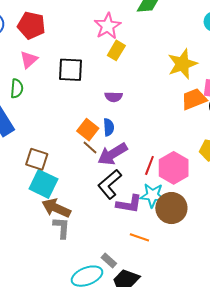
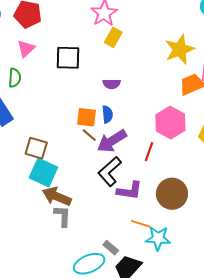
orange square: (88, 130) -> (87, 117), turned -30
pink hexagon: (174, 168) -> (170, 123), moved
cyan star: (153, 195) -> (158, 238), moved

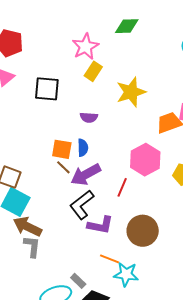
yellow star: (180, 49) -> (131, 92), moved

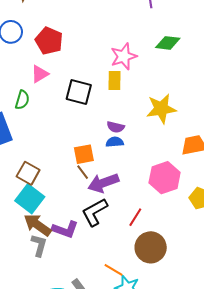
yellow rectangle: (93, 71) -> (114, 80), moved, turned -42
blue semicircle: (83, 148) -> (115, 142), moved, turned -102
orange square: (62, 149) -> (84, 154), turned -30
red line: (122, 187) -> (135, 217), moved
purple L-shape: (100, 225) -> (65, 229), moved

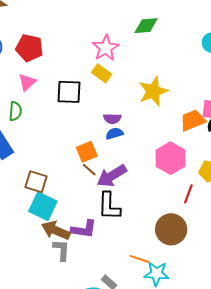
yellow rectangle: (114, 80) -> (102, 73), turned -42
black L-shape: (95, 212) -> (109, 206), turned -48
red line: (135, 217) -> (188, 194), moved

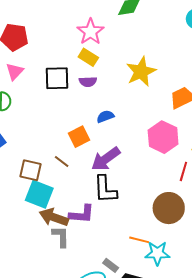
purple semicircle: (112, 119) -> (88, 82), moved
brown line: (89, 170) -> (62, 162), moved

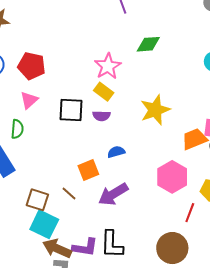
black L-shape: (105, 189) -> (112, 244), moved

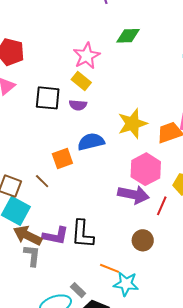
yellow star: (155, 110) -> (132, 124), moved
blue semicircle: (116, 152) -> (91, 142), size x1.5
purple arrow: (113, 194) -> (133, 195), moved, turned -140
brown circle: (172, 248) -> (143, 240), size x0.7

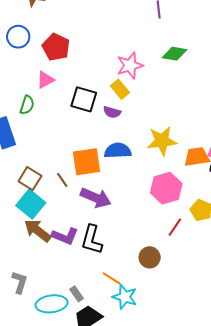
orange square: (62, 159) -> (86, 162), size x1.4
purple arrow: (133, 195) -> (96, 198), moved
gray L-shape: (32, 255) -> (20, 282), moved

